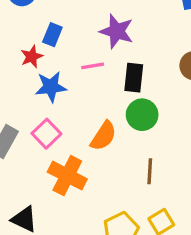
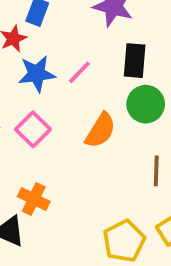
pink line: (93, 66) -> (79, 72), moved, turned -35
orange cross: (67, 176) -> (34, 199), moved, size x0.7

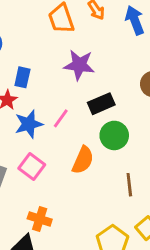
black rectangle: (135, 61) -> (101, 104), turned 70

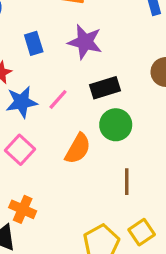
blue rectangle: (22, 77) -> (34, 43), moved, turned -36

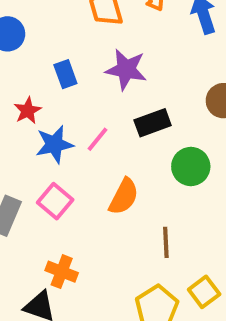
green circle: (116, 125) -> (191, 166), moved
brown line: (127, 182) -> (166, 242), moved

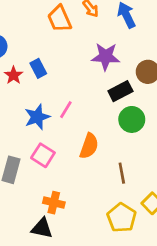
purple star: (126, 69) -> (106, 56), moved
red star: (28, 111) -> (13, 75), moved
black rectangle: (153, 123) -> (120, 91), moved

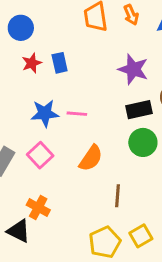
pink line: (66, 110) -> (77, 114), turned 48

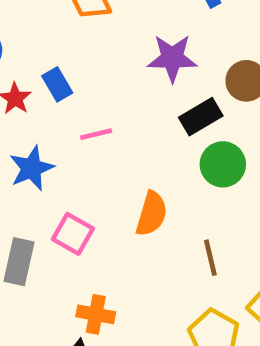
blue star: (45, 113) -> (32, 168), moved
pink line: (77, 114) -> (96, 134), moved

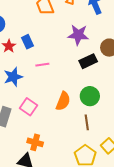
green circle: (223, 164) -> (90, 96), moved

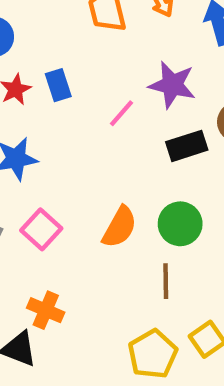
pink line: (42, 65) -> (121, 113), moved, turned -48

